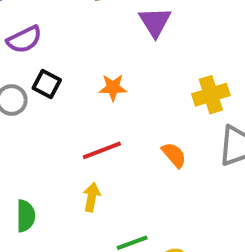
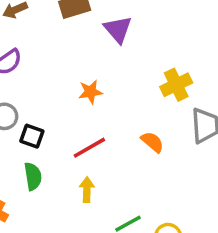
black square: (47, 84) -> (32, 136), moved
green semicircle: (26, 216) -> (33, 176), moved

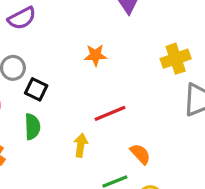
orange semicircle: (152, 142) -> (140, 154), moved
red line: (89, 148) -> (110, 113), moved

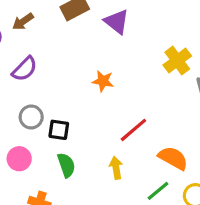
orange star: (95, 55) -> (103, 81), turned 30
orange semicircle: (140, 154) -> (173, 158), size x1.4

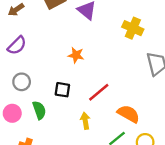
yellow cross: (177, 61) -> (133, 28), moved, turned -30
black square: (59, 130) -> (62, 90), moved
green semicircle: (66, 165) -> (39, 110), moved

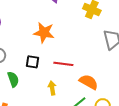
orange star: (76, 55) -> (44, 33), size x1.5
red line: (99, 92) -> (63, 64), turned 48

